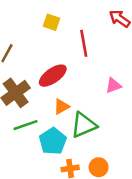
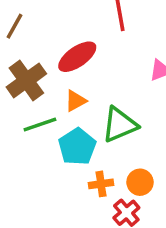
orange triangle: (61, 107) -> (76, 101), moved

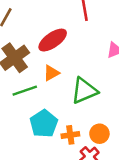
cyan pentagon: (77, 147) -> (44, 124), moved

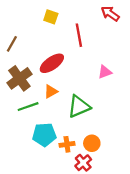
cyan pentagon: (44, 124) -> (44, 135), turned 30

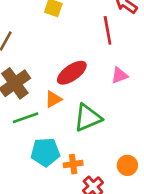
red line: (79, 35) -> (108, 30), moved
red ellipse: (52, 63) -> (72, 73), moved
orange circle: (92, 143) -> (127, 165), moved

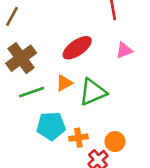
orange triangle: (53, 99) -> (64, 83), moved
orange circle: (127, 165) -> (115, 142), moved

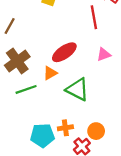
orange triangle: (64, 83) -> (50, 73), moved
green triangle: (93, 92) -> (77, 89), turned 50
cyan pentagon: (51, 126) -> (42, 135), moved

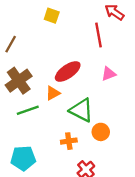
orange cross: (65, 128) -> (69, 141), moved
orange circle: (96, 131) -> (101, 132), moved
cyan pentagon: (42, 135) -> (23, 158), moved

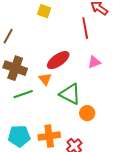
brown cross: (19, 81) -> (15, 68), turned -35
orange triangle: (53, 93) -> (45, 79), turned -40
orange cross: (69, 141) -> (49, 136), moved, size x1.5

